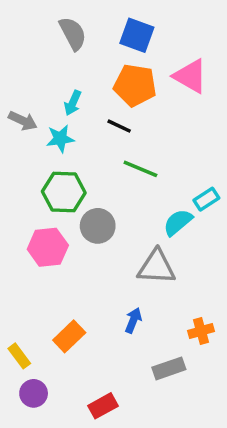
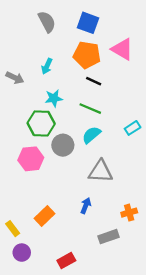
black line: (119, 126) -> (94, 81), moved
cyan star: (60, 139) -> (54, 98), moved
cyan semicircle: (178, 222) -> (91, 135), moved

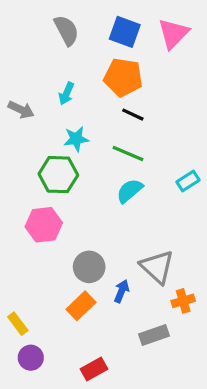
pink triangle: (122, 49) -> (173, 34), moved, turned 45
gray circle: (63, 145) -> (89, 267), moved
gray triangle: (101, 171) -> (157, 267), moved, turned 40
orange rectangle: (45, 216) -> (81, 306), moved

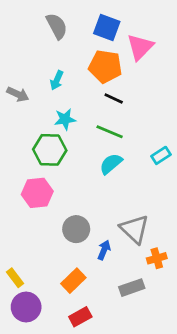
pink triangle: (173, 34) -> (140, 47), moved
orange rectangle: (81, 306) -> (73, 281), moved
purple circle: (31, 358) -> (26, 307), size x1.4

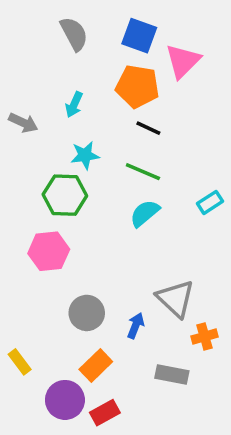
gray circle: (76, 229) -> (87, 313), moved
gray rectangle: (132, 288) -> (172, 375), turned 30
purple circle: (26, 307) -> (65, 400), moved

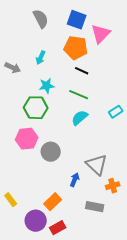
gray circle: (87, 313) -> (51, 152), moved

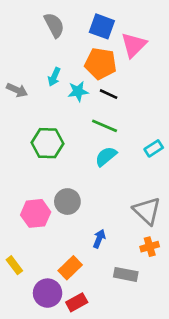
cyan star: (47, 86) -> (78, 91), moved
pink hexagon: (27, 139) -> (36, 213), moved
gray triangle: (97, 165) -> (147, 211), moved

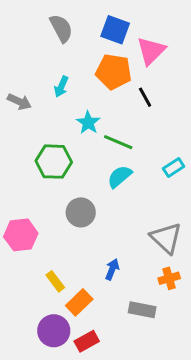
cyan star: (78, 91) -> (88, 123), moved, turned -30
black line: (109, 94) -> (145, 97), moved, turned 36
gray circle: (67, 202) -> (81, 212), moved
pink hexagon: (36, 213) -> (21, 235), moved
yellow rectangle: (14, 265) -> (55, 281), moved

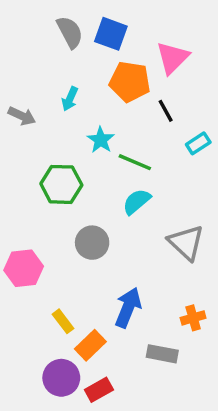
blue square: (115, 30) -> (111, 34), moved
cyan rectangle: (174, 168) -> (198, 143), moved
gray triangle: (166, 238) -> (186, 243), moved
blue arrow: (112, 269) -> (128, 308), size x1.6

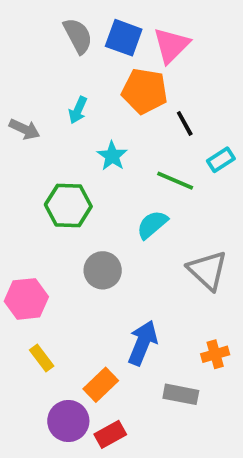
pink triangle: (173, 58) -> (171, 45), moved
green line: (135, 162) -> (175, 181), moved
yellow rectangle: (63, 321) -> (42, 358), moved

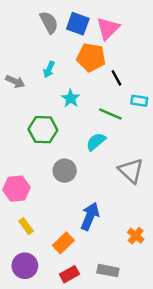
cyan rectangle: (221, 160) -> (139, 101), turned 42
orange cross: (215, 354) -> (136, 236), moved, turned -35
gray rectangle: (181, 394) -> (108, 271), moved
purple circle: (68, 421) -> (25, 266), moved

